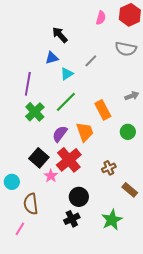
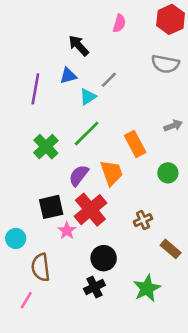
pink semicircle: (101, 18) -> (119, 23), moved
gray line: (91, 61) -> (109, 80), moved
purple line: (28, 84) -> (35, 89), moved
black square: (39, 158) -> (51, 207), turned 36

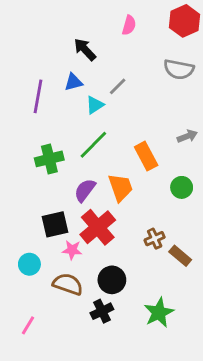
green cross: (46, 147) -> (49, 159), turned 30
pink star: (67, 231) -> (72, 250), turned -30
cyan circle: (16, 238) -> (29, 264), moved
brown rectangle: (171, 249) -> (180, 256), moved
brown semicircle: (41, 267) -> (68, 284), moved, turned 116

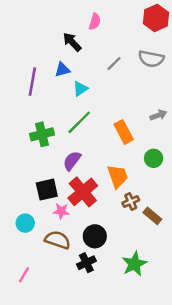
pink semicircle: (129, 25) -> (95, 22), moved
gray line: (118, 86) -> (114, 64), moved
orange trapezoid: (120, 187) -> (118, 176), moved

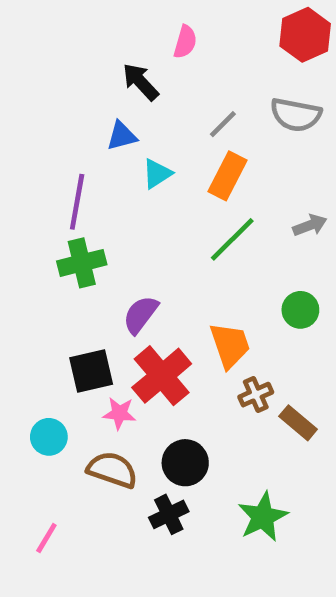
purple line: (32, 82) -> (77, 202), moved
green line: (79, 122) -> (232, 239), moved
orange rectangle: (124, 132) -> (228, 176), moved, turned 55

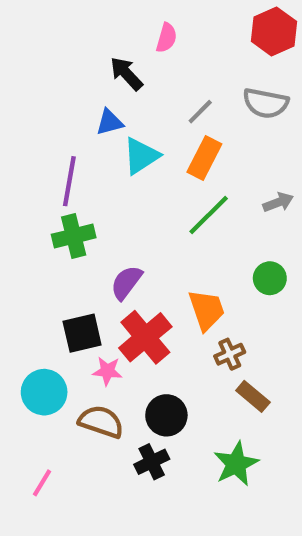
cyan triangle: (157, 174) -> (141, 156), size x1.4
brown rectangle: (298, 423) -> (253, 396), moved
cyan circle: (49, 437) -> (44, 392), size x1.4

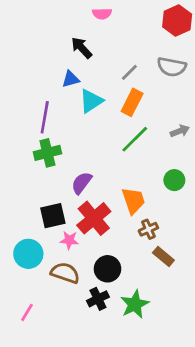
pink semicircle: (166, 38) -> (102, 14), moved, turned 72
green star: (236, 464) -> (135, 304), moved

